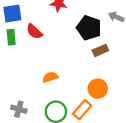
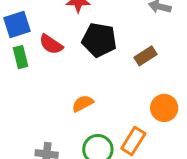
black pentagon: (89, 28) -> (99, 40), moved
orange circle: (98, 89) -> (164, 108), moved

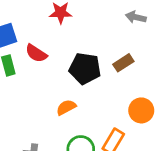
black pentagon: (99, 40) -> (85, 68), moved

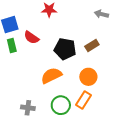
orange semicircle: (66, 107) -> (51, 76), size x1.5
orange circle: (141, 110) -> (88, 77), moved

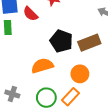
red semicircle: (31, 38) -> (30, 14), moved
brown rectangle: (92, 46) -> (89, 43), size x1.5

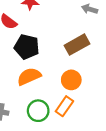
black pentagon: (61, 41) -> (27, 47), moved

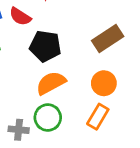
green circle: (38, 111) -> (48, 118), moved

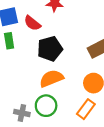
black pentagon: (45, 46) -> (50, 49), turned -30

